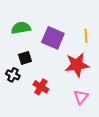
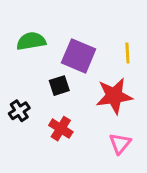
black square: (25, 58) -> (59, 86), moved
black cross: (13, 75) -> (19, 111), turned 32

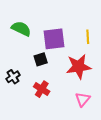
green semicircle: (31, 41) -> (21, 29), turned 36
purple square: (79, 56) -> (54, 39), turned -30

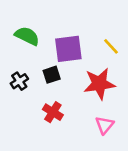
yellow line: (88, 37) -> (111, 46), turned -40
black cross: (13, 77) -> (19, 81), moved

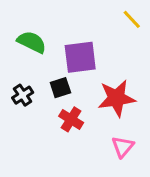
yellow line: (111, 46) -> (132, 19), moved
red cross: (53, 112) -> (71, 119), moved

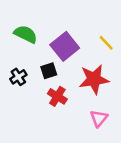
yellow line: (132, 19) -> (106, 43), moved
purple square: (80, 57) -> (65, 46), turned -32

